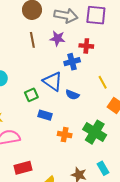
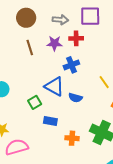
gray arrow: (66, 16) -> (60, 20), size x0.7
red cross: (86, 46) -> (76, 38), moved

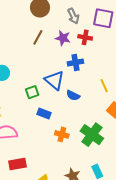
gray arrow: (60, 20) -> (73, 16), turned 49
brown line: (30, 48) -> (38, 37), turned 35

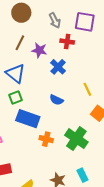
purple star: (63, 38) -> (39, 50), moved
blue cross: (75, 62) -> (58, 67), turned -35
blue triangle: (54, 80) -> (15, 73), moved
blue rectangle: (44, 113) -> (28, 119), size x1.6

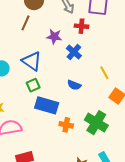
brown line: (20, 43) -> (26, 23), moved

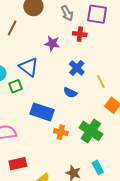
brown line: (26, 23) -> (12, 28), moved
blue cross: (74, 52) -> (77, 68), moved
green square: (33, 85) -> (16, 86), moved

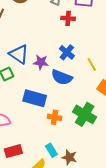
purple star: (52, 43) -> (41, 62), moved
blue semicircle: (70, 93) -> (62, 77), size x1.5
cyan rectangle: (98, 167) -> (51, 150), moved

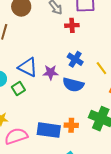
blue rectangle: (35, 98) -> (49, 130), moved

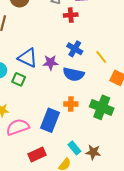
green square: (18, 89) -> (19, 79), turned -32
orange cross: (71, 125) -> (71, 104), moved
blue rectangle: (49, 130) -> (50, 120), turned -75

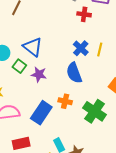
yellow line: (101, 57) -> (100, 50), moved, turned 40
purple star: (51, 63) -> (39, 74), moved
blue semicircle: (74, 74) -> (74, 73), turned 45

